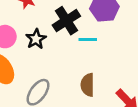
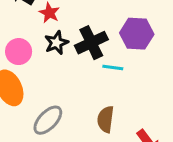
black star: (36, 39) -> (56, 43), moved

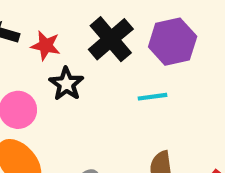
black cross: (91, 43) -> (111, 39), moved

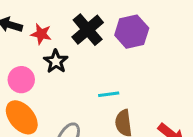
cyan line: (152, 97) -> (109, 94), moved

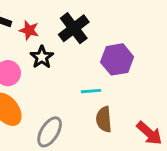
purple hexagon: (132, 32) -> (117, 59), moved

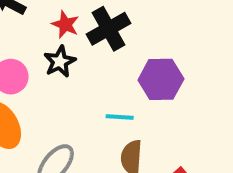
red star: (29, 30) -> (65, 25), moved

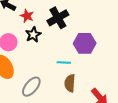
red star: (65, 25) -> (27, 16), moved

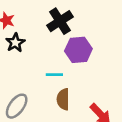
black cross: (58, 18) -> (60, 21), moved

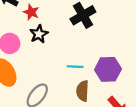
purple hexagon: (78, 50) -> (108, 69), moved

